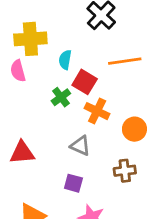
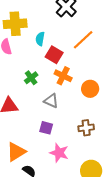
orange line: (125, 61) -> (83, 40), turned -35
green cross: (61, 97) -> (31, 78), moved
brown cross: (125, 171) -> (86, 128), moved

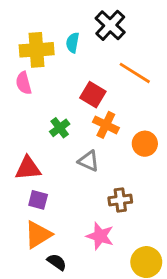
cyan semicircle: (40, 39) -> (73, 43), moved
orange line: (83, 40) -> (135, 73), turned 75
purple square: (46, 128) -> (38, 200), moved
brown cross: (86, 128) -> (120, 200), moved

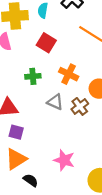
red square: (93, 95) -> (46, 43), moved
green cross: (60, 128) -> (33, 76), turned 32
brown cross: (120, 200) -> (80, 106), moved, turned -30

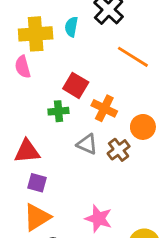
red square: (46, 43) -> (76, 85), moved

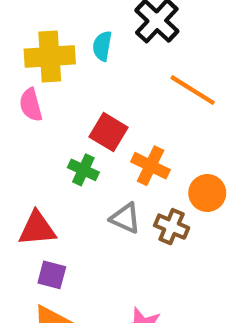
green cross: (58, 111) -> (83, 170), turned 30
brown cross: (119, 150) -> (172, 227), turned -30

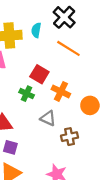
orange line: (193, 90) -> (68, 48), moved
brown cross: (172, 227) -> (70, 137), moved, turned -35

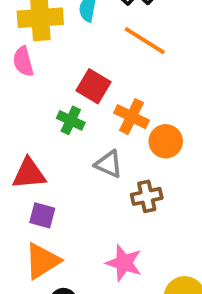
orange circle: (90, 105) -> (166, 141), moved

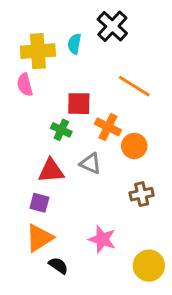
orange line: (145, 41) -> (134, 86), moved
red square: (94, 86) -> (79, 104), turned -30
red triangle: (29, 174) -> (51, 171), moved
brown cross: (147, 196) -> (142, 194), moved

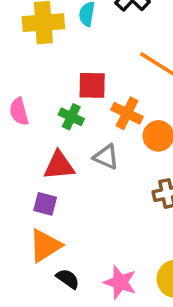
pink semicircle: (25, 85) -> (19, 112), moved
pink star: (102, 239) -> (120, 282), moved

